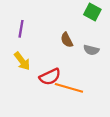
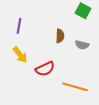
brown semicircle: (67, 40) -> (60, 36), turned -152
orange line: (69, 88) -> (75, 87), moved

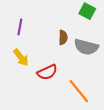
gray semicircle: (82, 45) -> (86, 47), size x1.6
orange line: (75, 87) -> (79, 91), turned 35

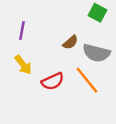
brown semicircle: (63, 37) -> (70, 42), turned 48
orange line: (79, 91) -> (87, 80), moved

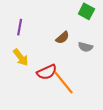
gray semicircle: (96, 53) -> (85, 47), size x0.6
orange line: (87, 80) -> (64, 83), moved

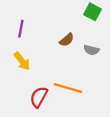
red semicircle: (47, 72) -> (39, 97), moved, turned 144
orange line: (64, 83) -> (68, 88), turned -35

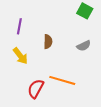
brown semicircle: (67, 40) -> (48, 42), moved, turned -48
gray semicircle: (91, 50) -> (84, 46), turned -40

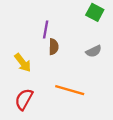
purple line: (19, 26) -> (46, 30), moved
red semicircle: (36, 89) -> (24, 99), moved

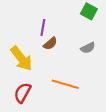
brown semicircle: (54, 47) -> (50, 44), turned 48
yellow arrow: (23, 63) -> (21, 59), size x1.4

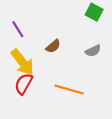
purple line: (43, 27) -> (18, 29), moved, turned -42
red semicircle: (22, 93) -> (24, 84), moved

